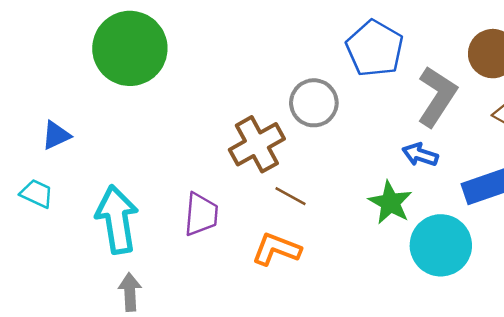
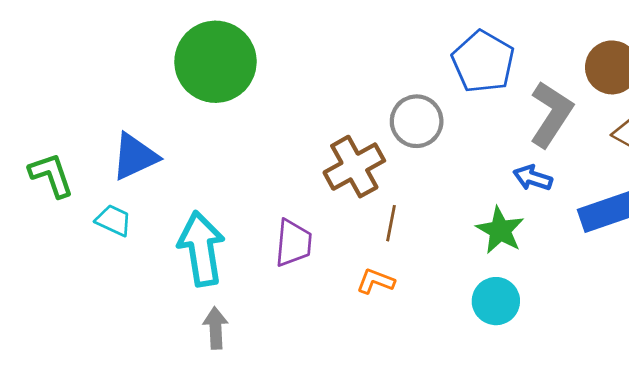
blue triangle: (56, 135) -> (135, 157), size x1.5
brown line: (291, 196) -> (391, 223), turned 72
cyan circle: (441, 245) -> (496, 301), moved, size x0.7
orange L-shape: (276, 249) -> (376, 281), size x0.7

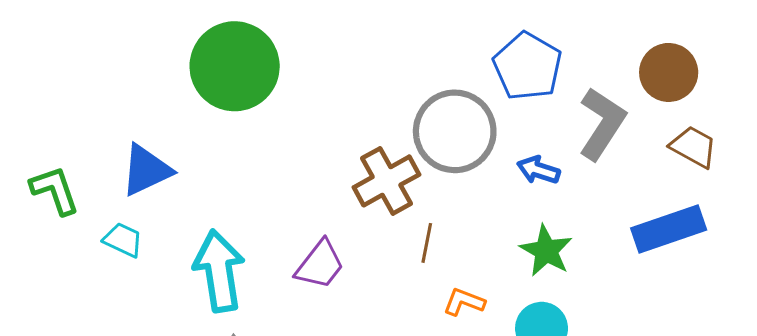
gray circle: (417, 121) -> (455, 131), size x1.4
blue arrow: (533, 178) -> (538, 170), moved
purple trapezoid: (293, 243) -> (320, 265), turned 33
orange L-shape: (376, 281) -> (464, 302), moved

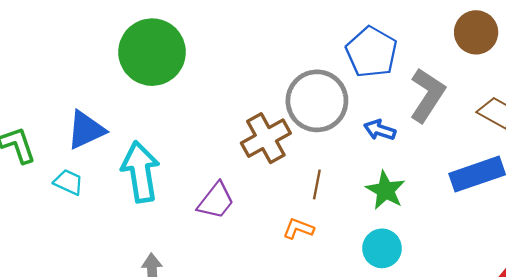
brown circle: (669, 72) -> (476, 32), moved
brown line: (427, 243) -> (317, 185), moved
cyan arrow: (219, 271) -> (140, 172), moved
orange L-shape: (464, 302) -> (298, 229), moved

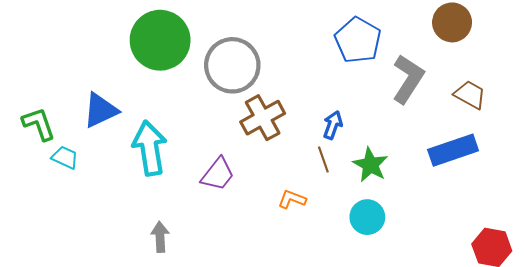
gray circle: (317, 101) -> (232, 65), moved
blue arrow: (380, 130) -> (333, 125), moved, turned 92
cyan trapezoid: (68, 182) -> (65, 157), moved
brown line: (317, 185) -> (323, 160), moved, turned -30

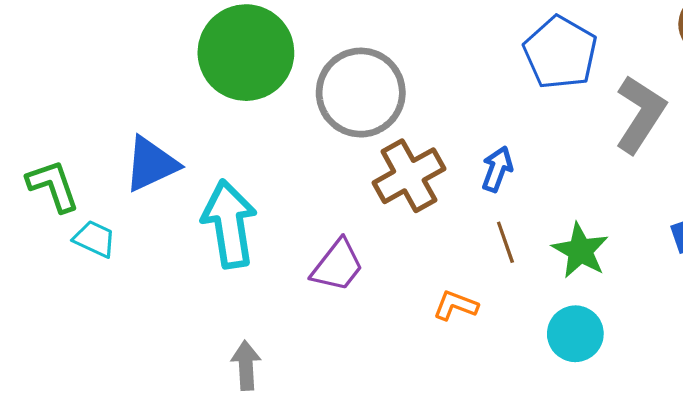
blue arrow: (333, 125) -> (497, 169), moved

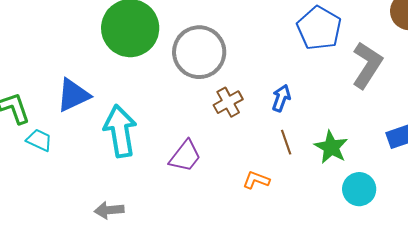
brown cross: (409, 176) -> (228, 102), size x0.7
cyan circle: (575, 334) -> (359, 189), moved
gray arrow: (246, 365) -> (109, 210), moved, turned -92

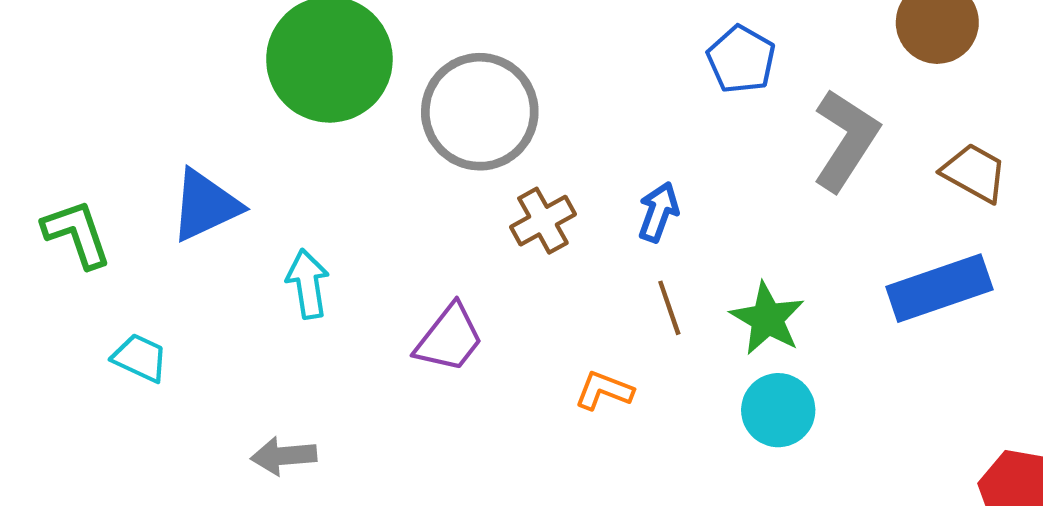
blue pentagon: (319, 28) -> (741, 59), size x0.7
cyan arrow: (120, 131) -> (308, 284), size x0.6
cyan trapezoid: (39, 140) -> (140, 358), moved
cyan circle: (359, 189) -> (778, 410), moved

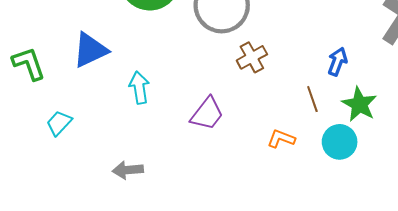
blue arrow: (658, 212) -> (337, 62), moved
cyan trapezoid: (140, 358) -> (59, 123), turned -72
cyan circle: (778, 410) -> (340, 142), moved

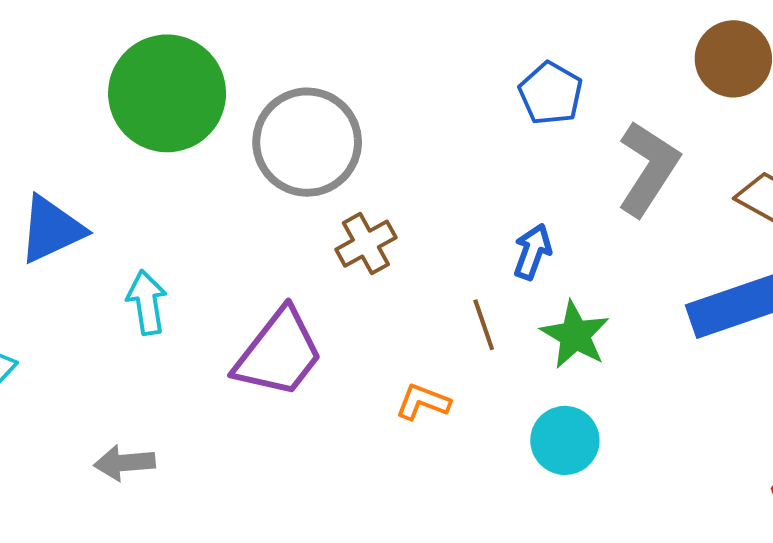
purple trapezoid: (207, 114) -> (279, 353), size x1.4
cyan circle: (340, 142) -> (565, 440), moved

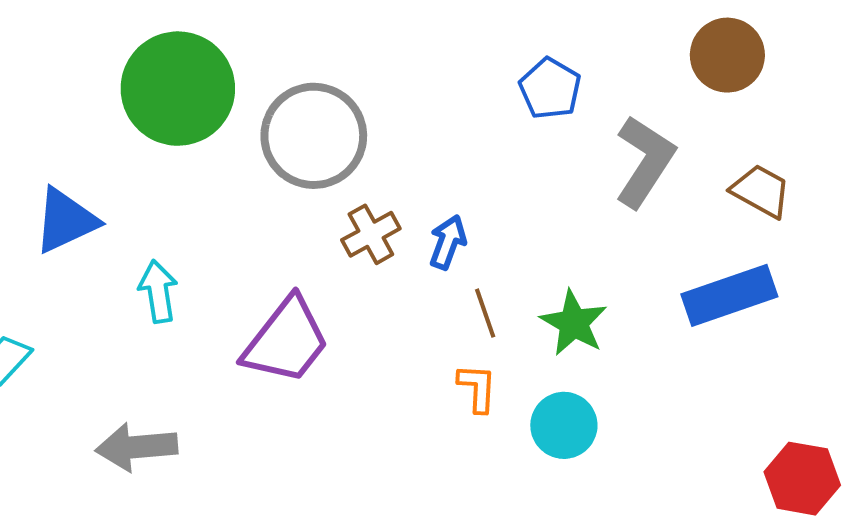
blue arrow: (532, 252) -> (448, 242), moved
orange L-shape: (423, 402) -> (477, 388), moved, turned 72
gray arrow: (124, 463) -> (137, 447), size x1.4

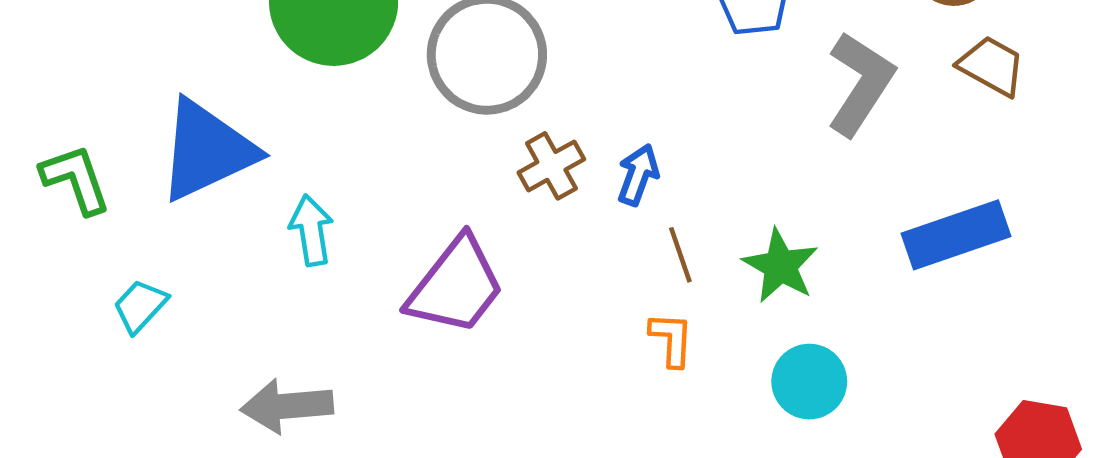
brown trapezoid: (761, 191) -> (992, 66), moved
blue triangle: (66, 221) -> (207, 150), size x1.4
cyan circle: (564, 425) -> (809, 382), moved

